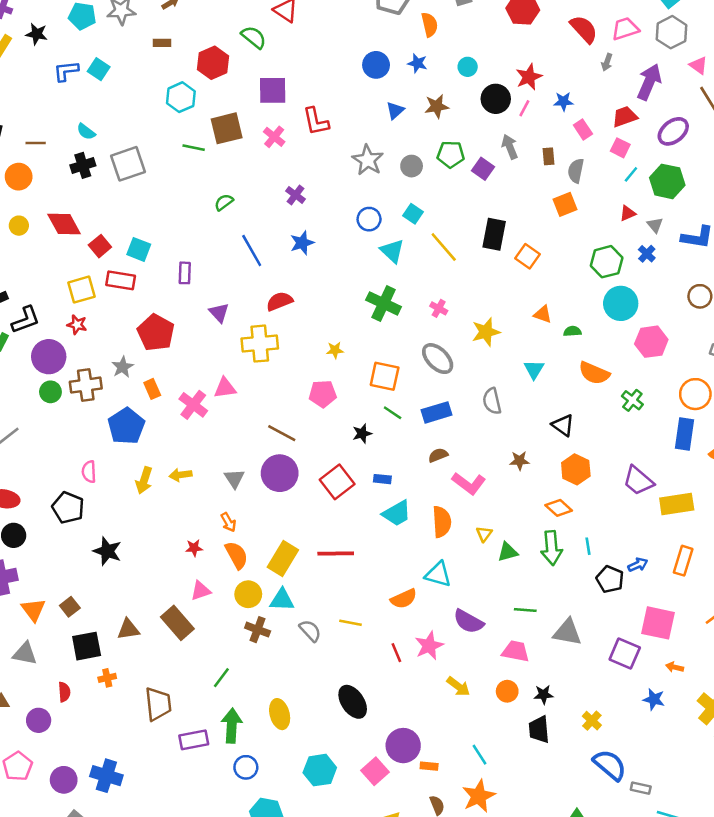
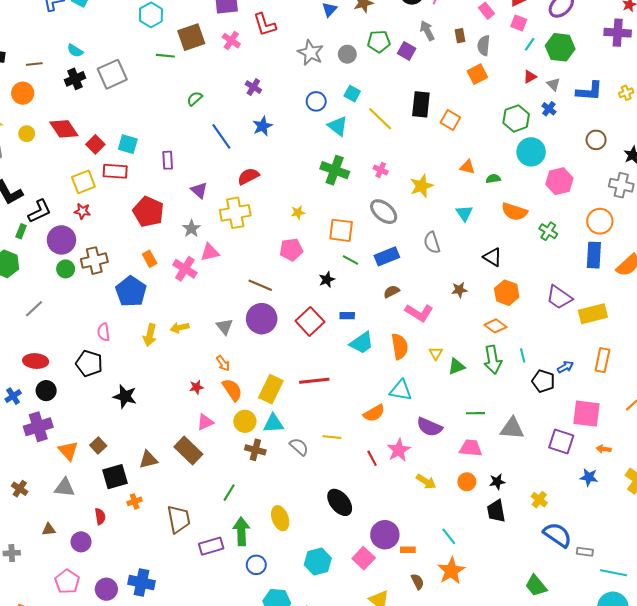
gray star: (123, 367) -> (191, 229), moved

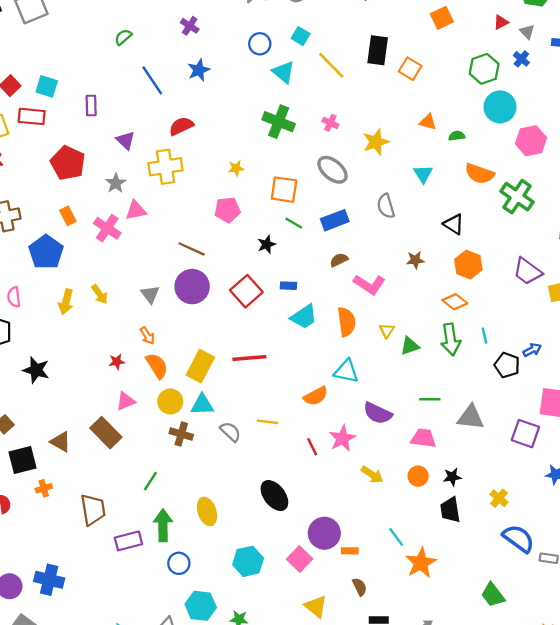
green cross: (548, 231) -> (517, 197), size x1.6
yellow arrow: (180, 328) -> (100, 294), turned -114
brown triangle: (148, 460) -> (60, 442), turned 42
orange star: (451, 571) -> (421, 563), moved

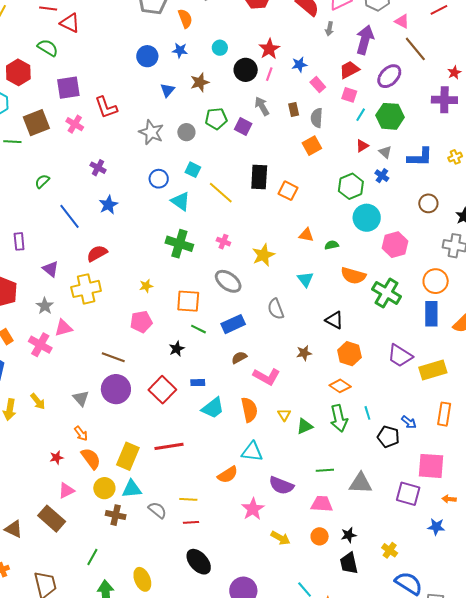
blue arrow: (532, 350) -> (409, 422), turned 70
red line: (312, 447) -> (191, 522), moved, turned -63

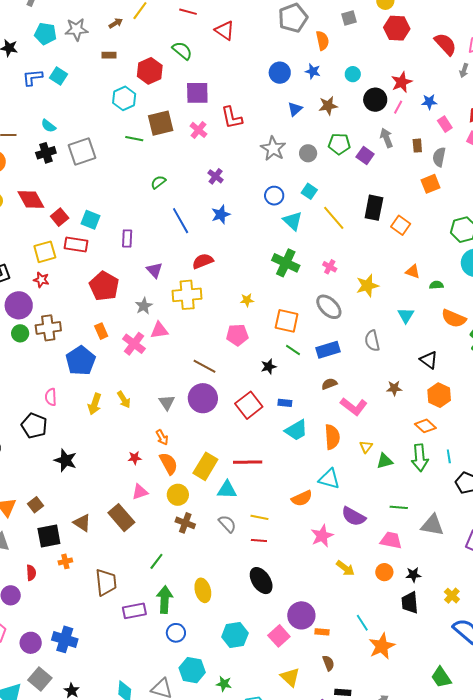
red triangle: (70, 23) -> (225, 30), moved
cyan triangle: (132, 489) -> (227, 490), moved

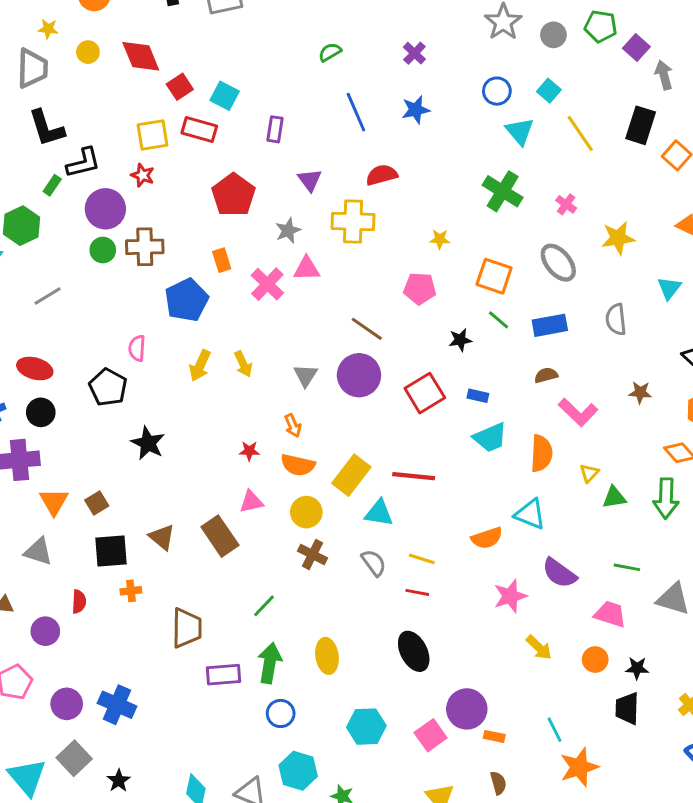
gray arrow: (386, 138) -> (664, 75), moved
orange semicircle: (168, 464) -> (298, 465), turned 125

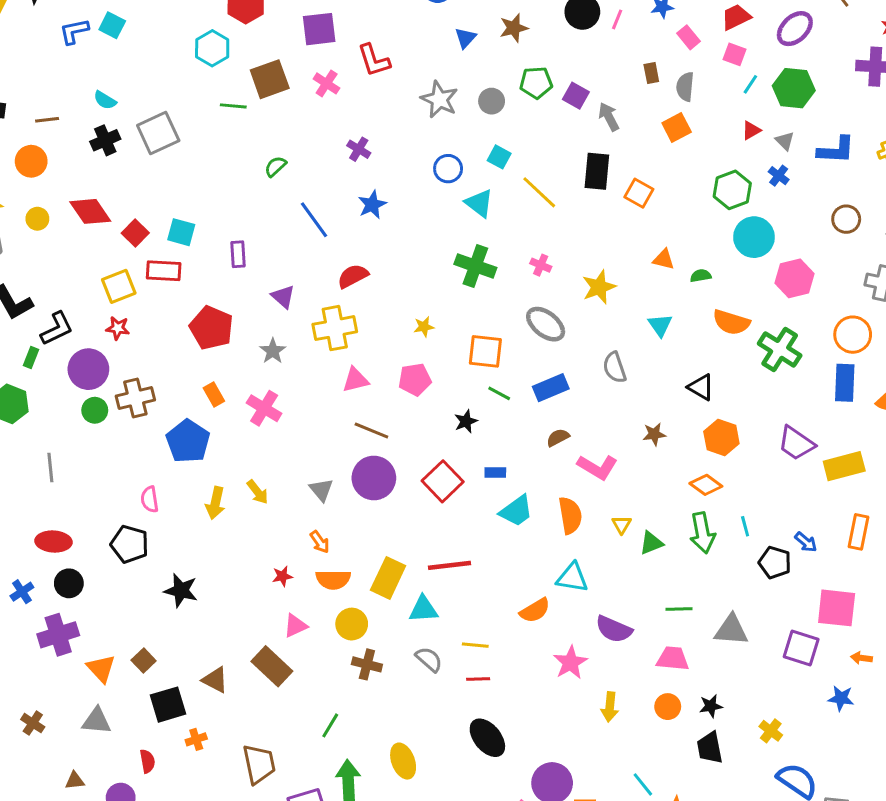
pink triangle: (307, 269) -> (355, 380), moved
gray line: (48, 296) -> (50, 467), turned -52
yellow arrow: (539, 647) -> (610, 707), turned 64

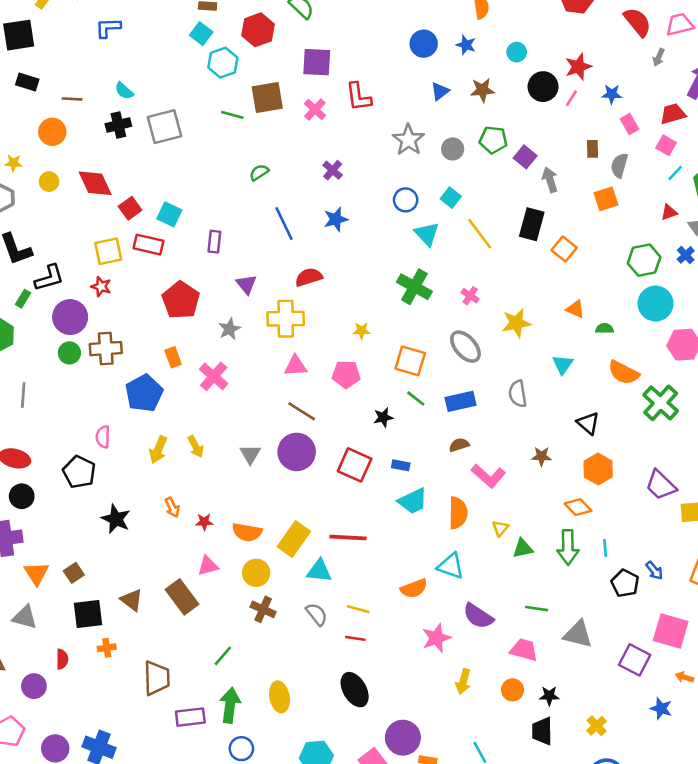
cyan square: (112, 25) -> (201, 34), moved
red square: (443, 481) -> (355, 465), turned -32
orange arrow: (320, 542) -> (172, 507), moved

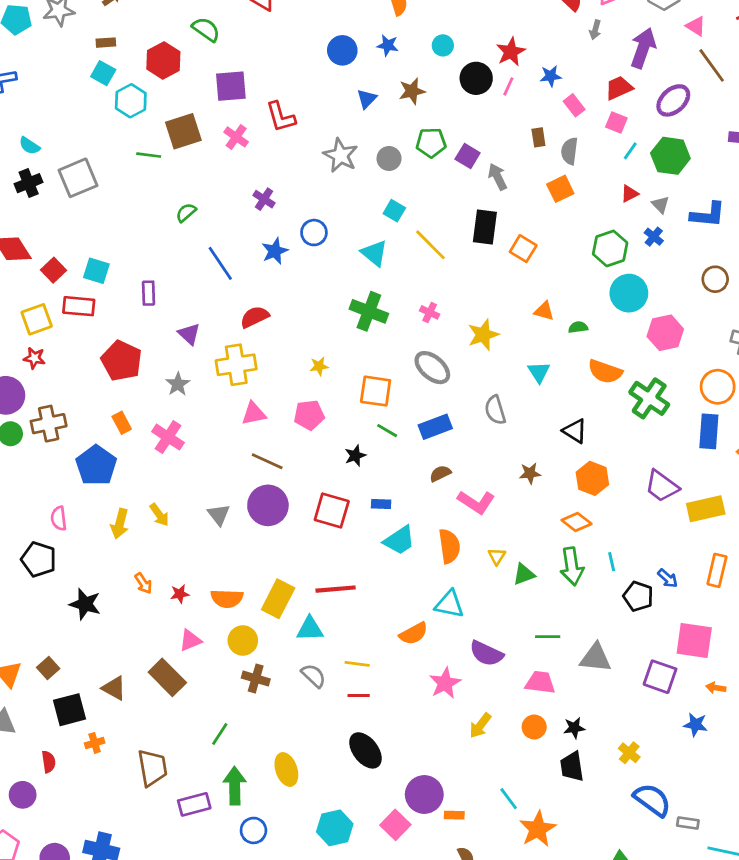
blue circle: (406, 200) -> (314, 233), moved
yellow arrow: (463, 682) -> (480, 726), turned 30

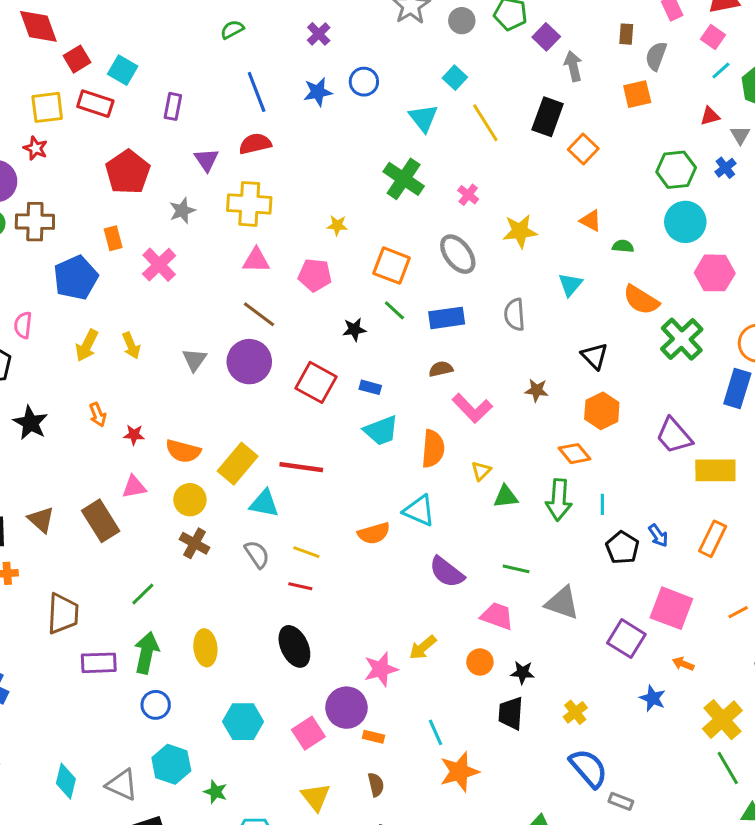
red semicircle: (255, 317) -> (255, 144), moved
pink star: (445, 683) -> (381, 669), moved

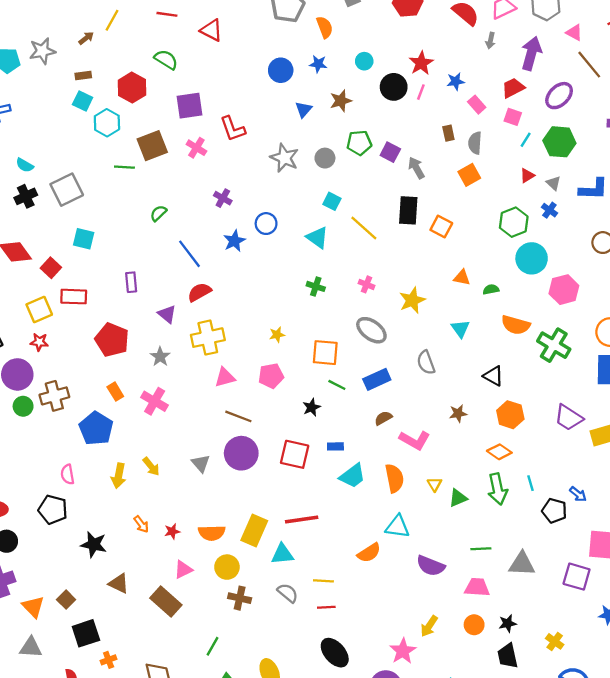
cyan square: (123, 70) -> (84, 239), moved
green cross: (404, 179) -> (316, 286), size x0.6
brown triangle: (41, 520) -> (119, 583), moved

